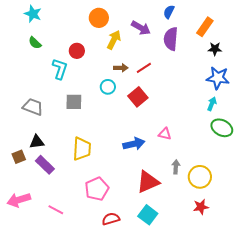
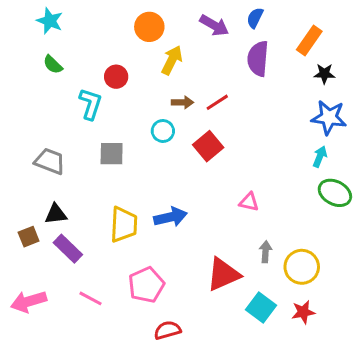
purple arrow: (141, 28) -> (214, 25), moved
blue arrow: (134, 144) -> (170, 217), moved
pink line: (56, 210) -> (90, 298), moved
cyan square: (148, 215) -> (261, 308), moved

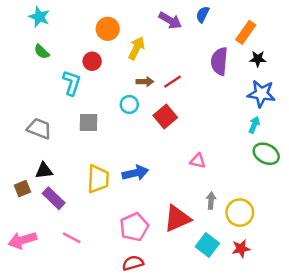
orange circle: (149, 27) -> (108, 29), moved
purple semicircle: (258, 59) -> (219, 61), moved
pink pentagon: (146, 285) -> (134, 227), moved

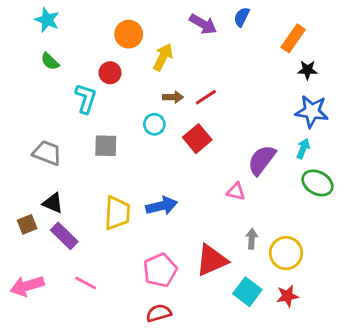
purple semicircle: (219, 61) -> (262, 160), moved, turned 32
black triangle: (44, 171) -> (53, 203), turned 30

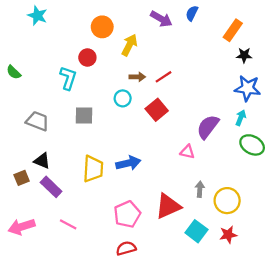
green semicircle: (50, 61) -> (14, 72), moved

